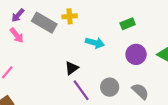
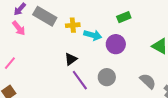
yellow cross: (70, 16) -> (73, 25), moved
purple circle: (136, 54) -> (116, 44), moved
gray semicircle: (140, 91) -> (148, 81), moved

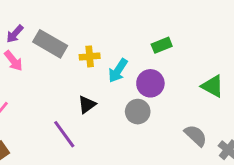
cyan arrow: (93, 35) -> (118, 71), turned 108
gray circle: (107, 77) -> (138, 112), moved
purple line: (80, 80) -> (64, 134), moved

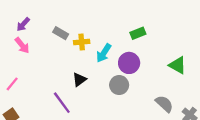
gray rectangle: (50, 44) -> (61, 33), moved, size x0.6

